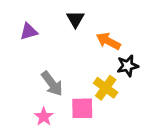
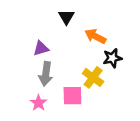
purple triangle: (29, 31) -> (41, 48), moved
gray arrow: (52, 84) -> (46, 74), turned 45

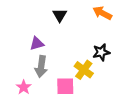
orange arrow: (95, 36) -> (102, 13), moved
pink star: (39, 103) -> (24, 87), moved

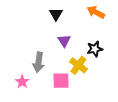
purple triangle: (37, 44) -> (64, 41), moved, turned -48

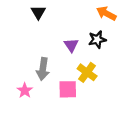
black triangle: (56, 14) -> (38, 12), moved
black star: (95, 49) -> (97, 40), moved

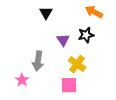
black triangle: (38, 12) -> (46, 13), moved
pink square: (68, 89) -> (69, 85), moved

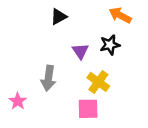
black triangle: (46, 13) -> (59, 17), turned 32
pink star: (22, 80) -> (18, 101), moved

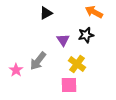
gray arrow: (48, 78) -> (38, 61), turned 30
pink star: (18, 101) -> (16, 70), moved

